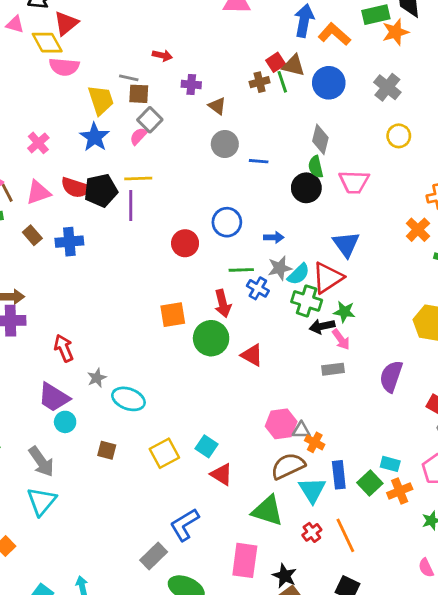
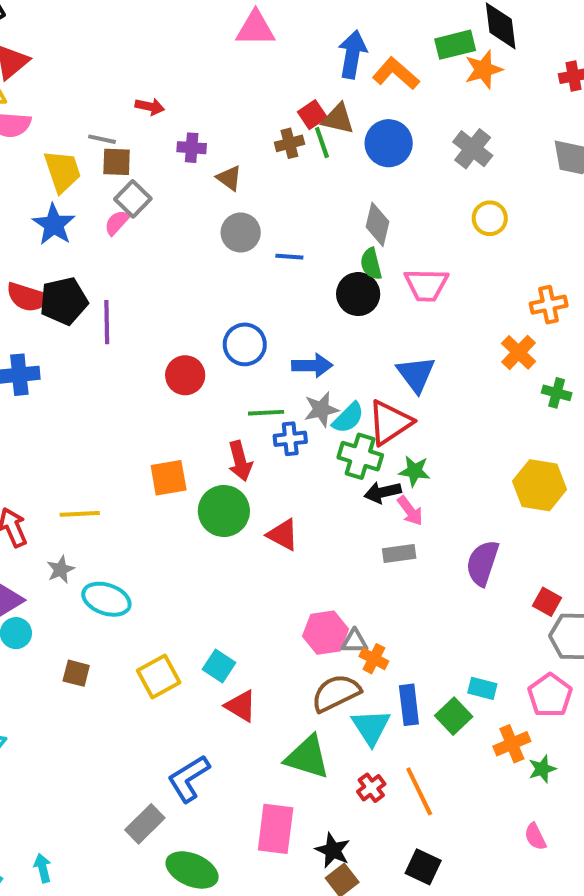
yellow line: (138, 179) -> (80, 514), moved
blue arrow: (274, 237) -> (312, 365), size x1.4
blue cross: (258, 288) -> (290, 439), turned -35
orange cross: (400, 491) -> (512, 744), moved

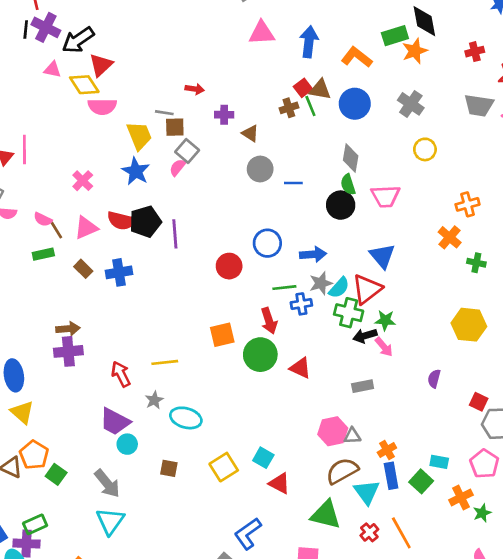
blue arrow: (352, 54) -> (309, 42), moved
gray rectangle: (399, 554) -> (363, 386), moved
purple semicircle: (482, 563) -> (434, 379), size x0.6
orange cross: (374, 659) -> (387, 450), moved, turned 36

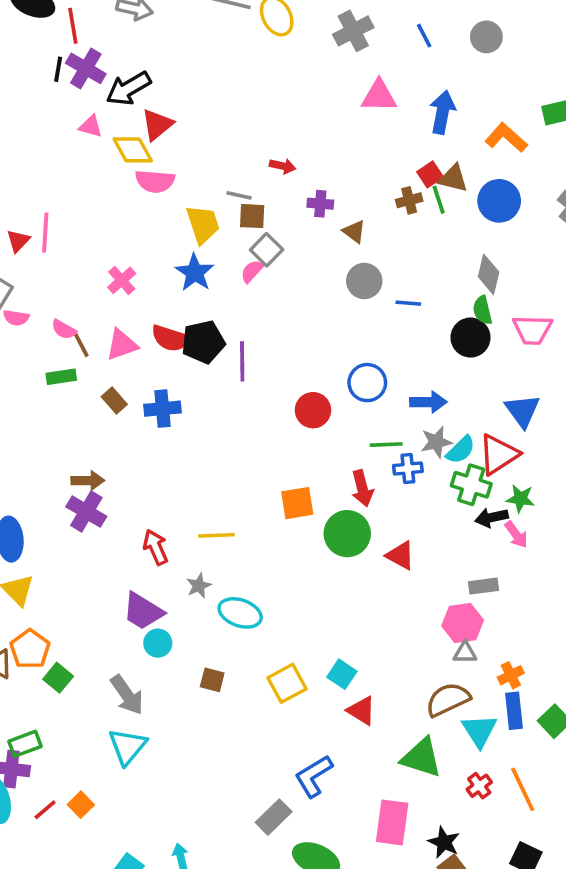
purple cross: (68, 351) -> (86, 512), turned 32
pink hexagon: (333, 431) -> (463, 623), moved

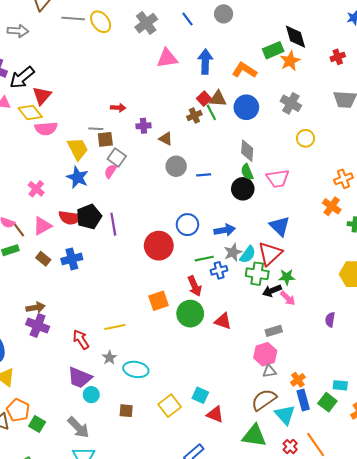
red circle: (313, 410) -> (159, 246), size x1.4

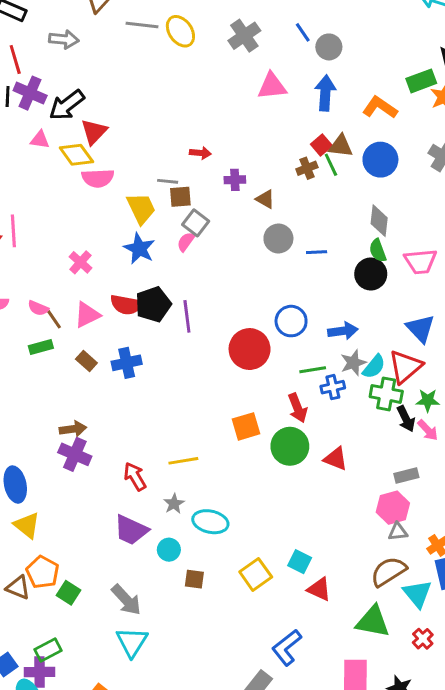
gray circle: (224, 14) -> (329, 47), moved
black arrow: (272, 291) -> (406, 419), turned -96
cyan circle: (91, 395) -> (169, 550), moved

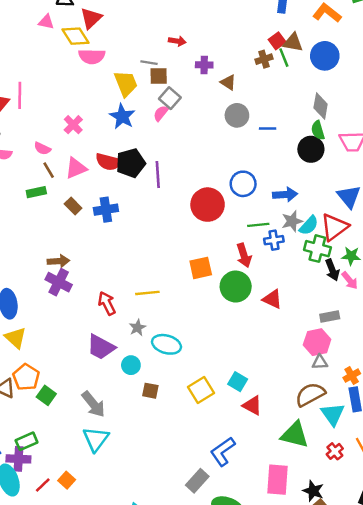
pink semicircle: (38, 308) -> (42, 148), moved

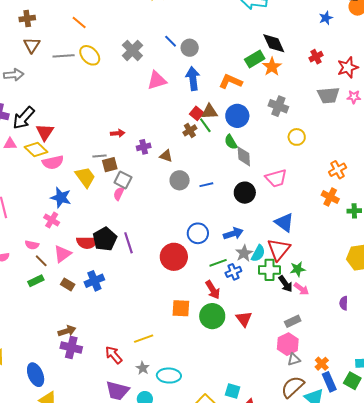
blue star: (122, 116) -> (61, 198), moved
green semicircle: (318, 130) -> (231, 142), moved
orange square: (201, 268) -> (181, 308), turned 30
red triangle: (272, 299) -> (244, 319), turned 42

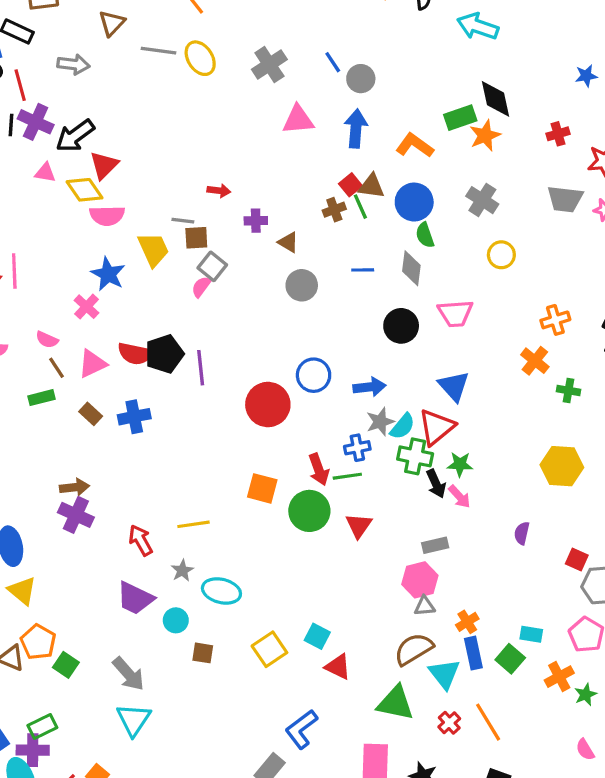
green semicircle: (231, 142) -> (425, 235), moved
blue line: (206, 185) -> (363, 270), moved
green line: (218, 263) -> (347, 476), moved

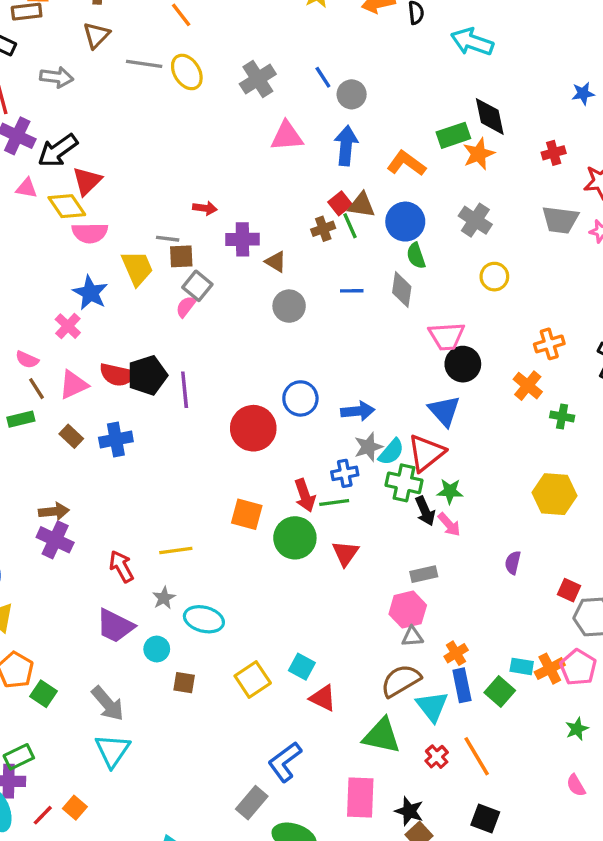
purple cross: (256, 221) -> (242, 239), size x1.4
black circle: (401, 326) -> (463, 364), moved
orange cross: (559, 677) -> (550, 669), moved

